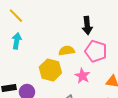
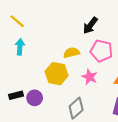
black arrow: (87, 25) -> (90, 25), turned 48

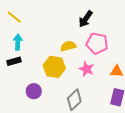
black rectangle: (16, 95) -> (14, 61), moved

